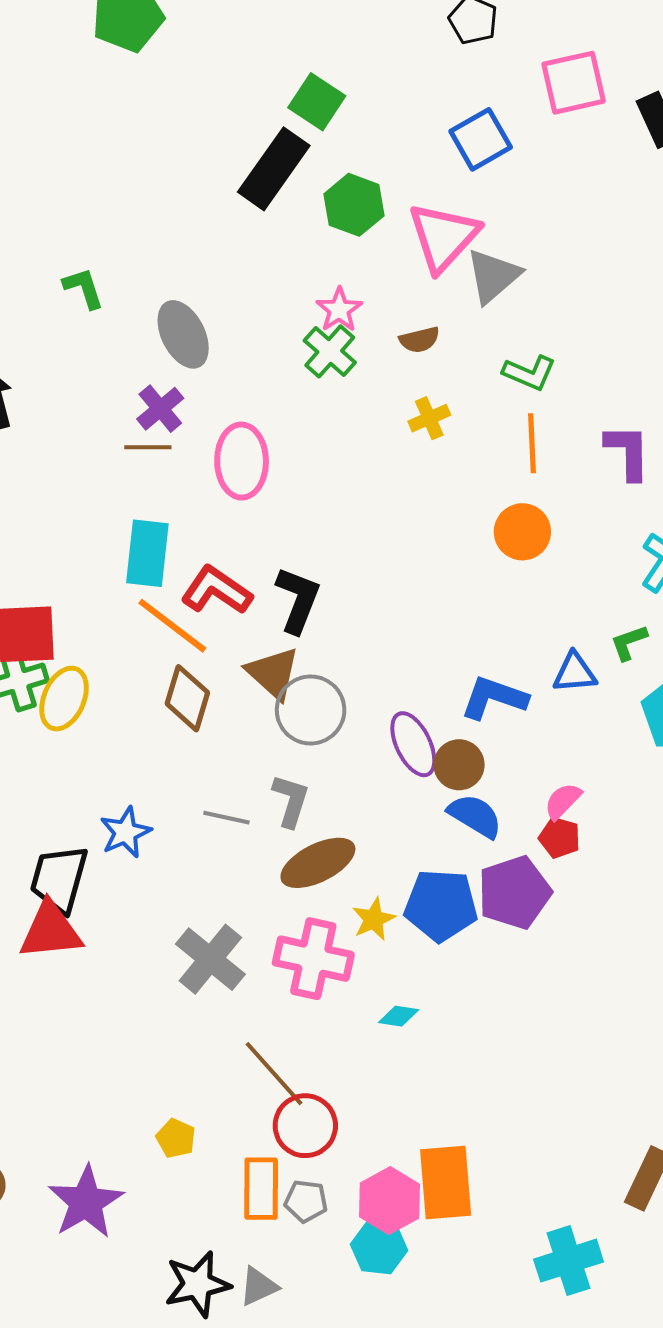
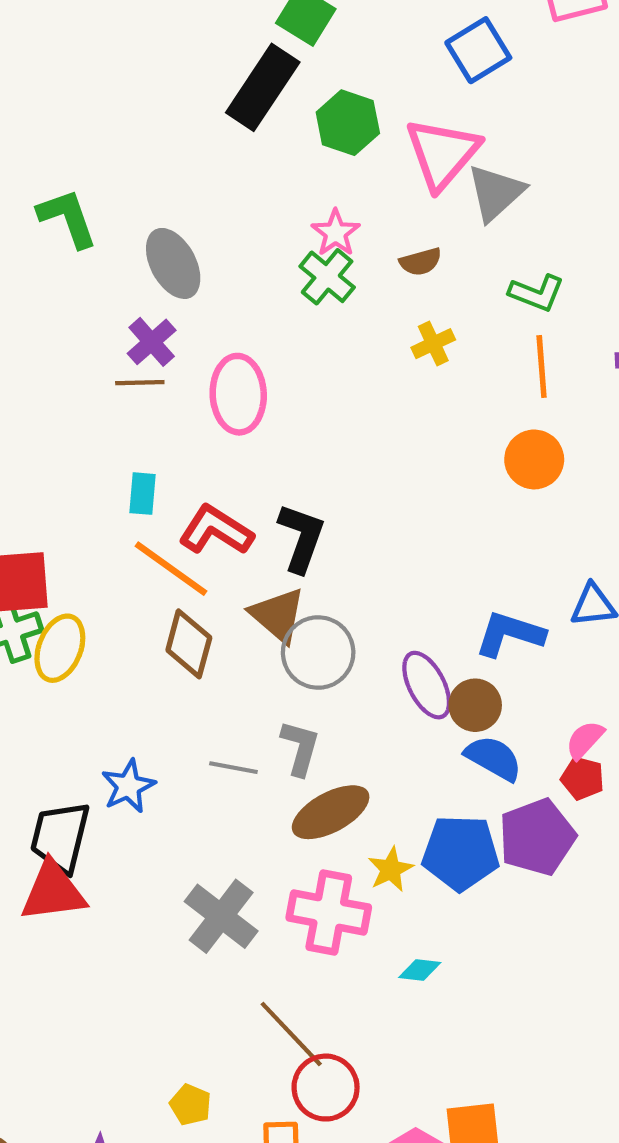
green L-shape: (84, 288) -> (67, 218), size x1.4
cyan rectangle: (147, 553) -> (142, 494), size x0.6

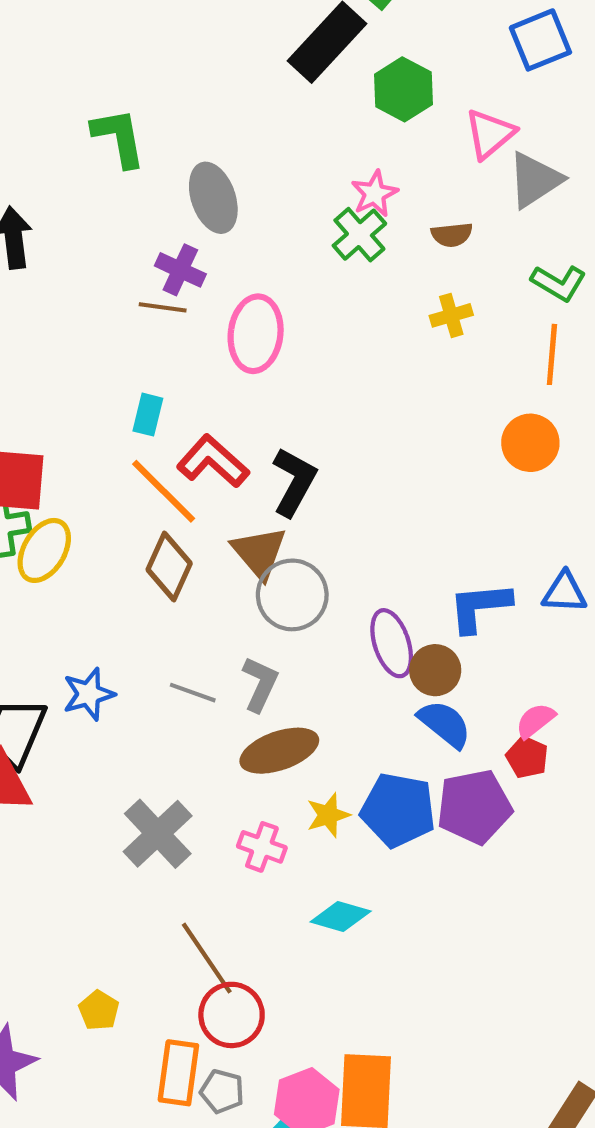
pink triangle: (442, 153) -> (490, 134), size x0.7
purple cross: (152, 342) -> (180, 270), turned -33
blue L-shape: (510, 634) -> (480, 607), turned -32
pink cross: (329, 913) -> (262, 847), size x0.6
cyan diamond: (420, 970) -> (341, 917), size x1.4

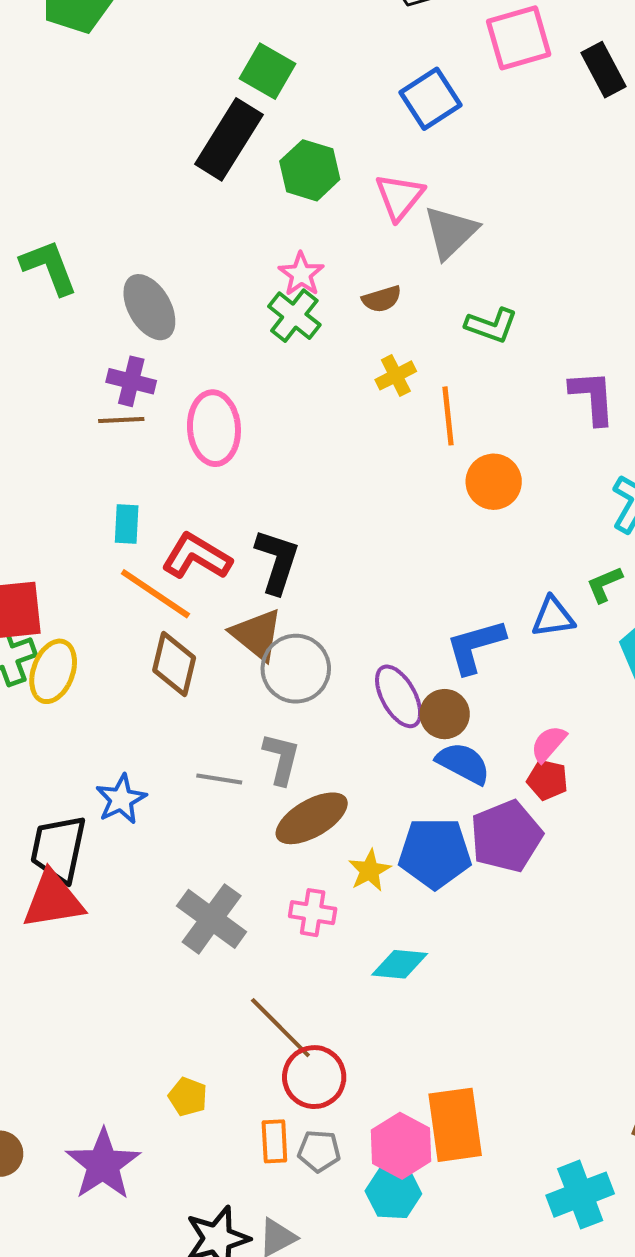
orange line: (552, 354) -> (448, 416), moved
orange rectangle: (178, 1073) -> (274, 1141), size x0.7

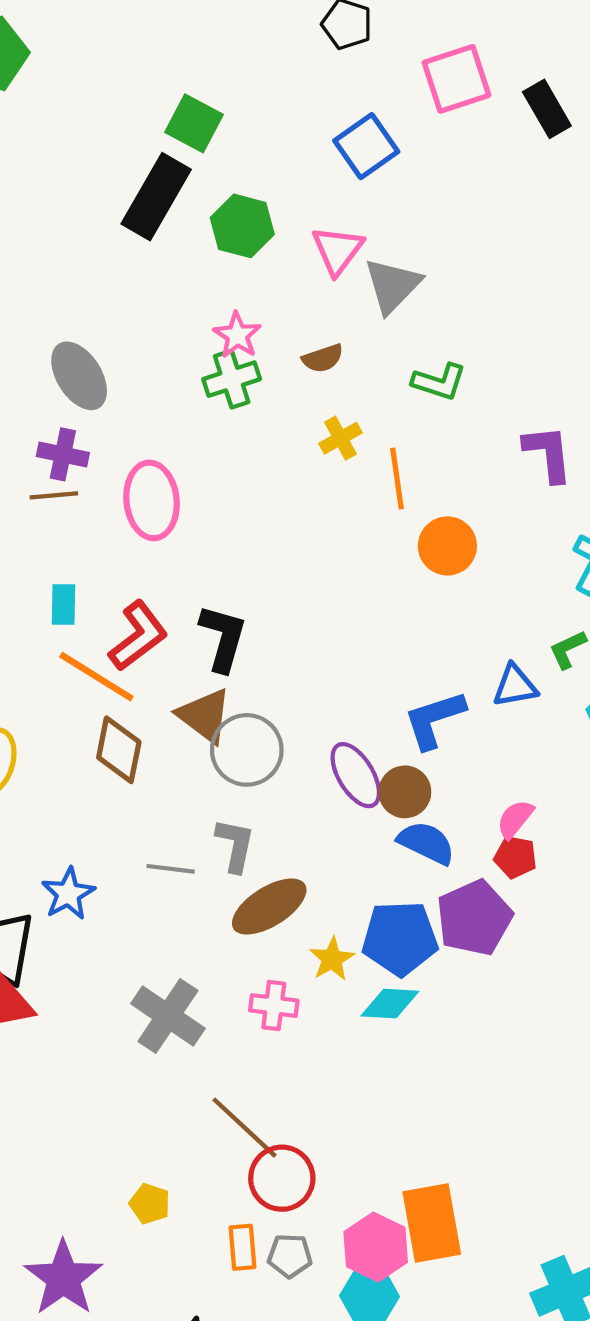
green cross: (294, 316) -> (232, 379), turned 36
red L-shape: (197, 556) -> (138, 636), turned 114
cyan diamond: (400, 964) -> (390, 1004), moved

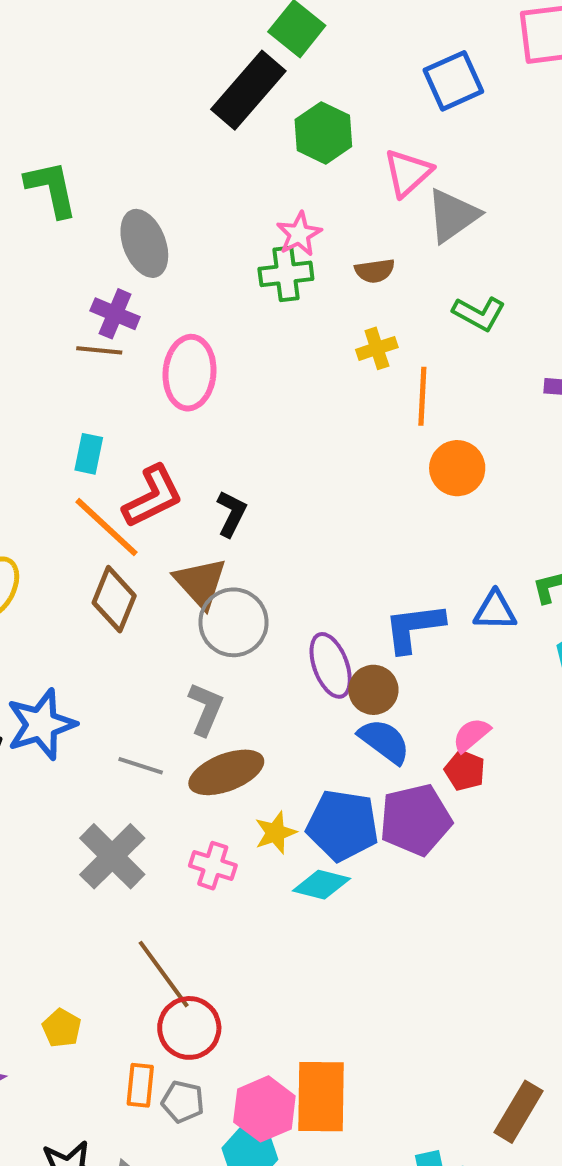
black L-shape: (223, 638) -> (231, 514), size x0.7
gray line: (171, 869) -> (141, 766), moved
blue star: (68, 894) -> (41, 724), size x1.4

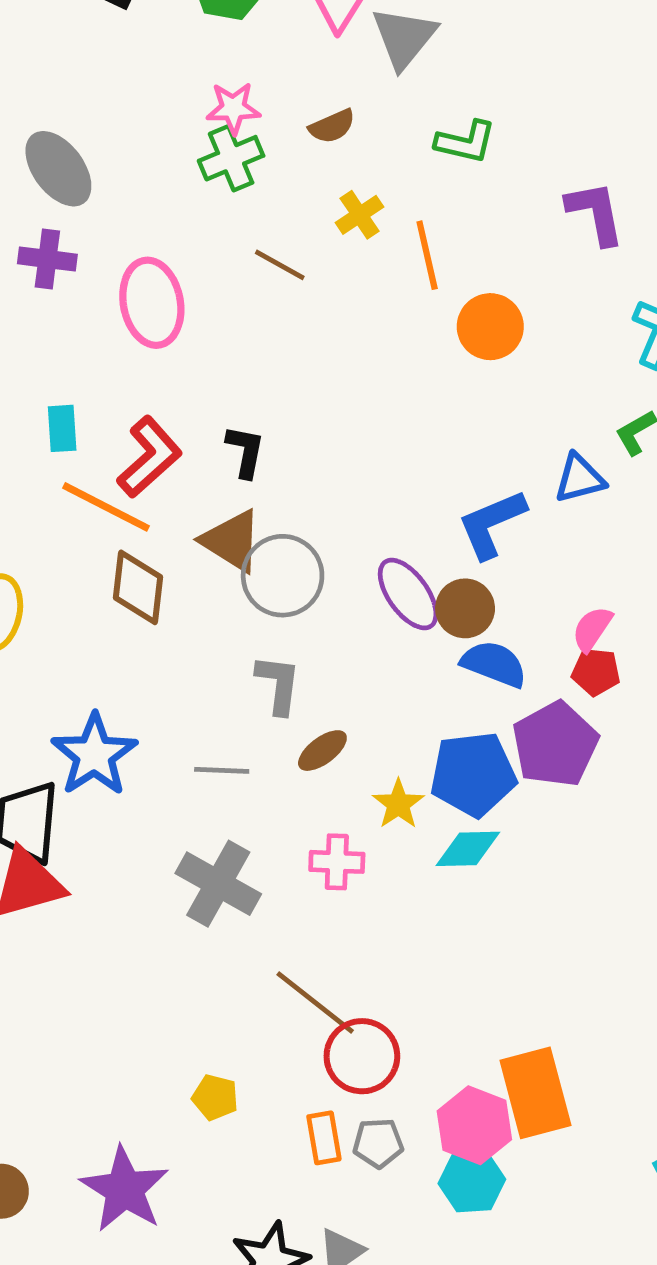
pink star: (299, 234) -> (233, 108), turned -30
brown line: (99, 350) -> (280, 265), moved, turned 39
brown ellipse: (226, 772) -> (322, 751), size x0.6

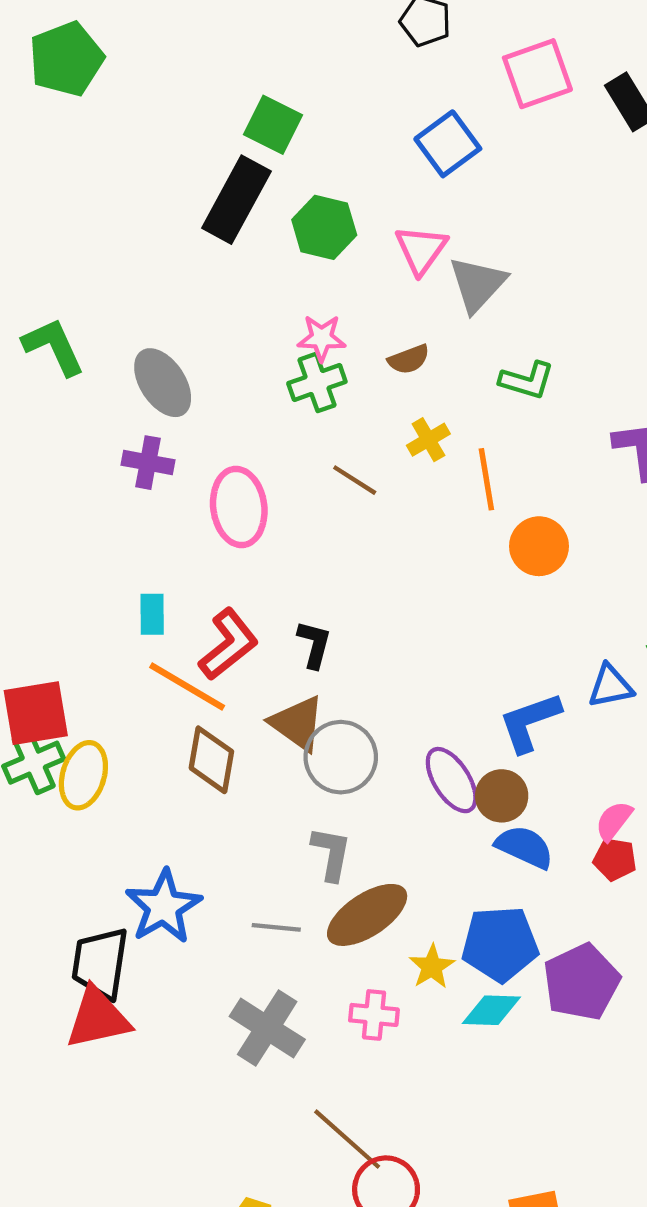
purple pentagon: (555, 744) -> (581, 982), moved
brown ellipse: (322, 751) -> (367, 915), size x1.8

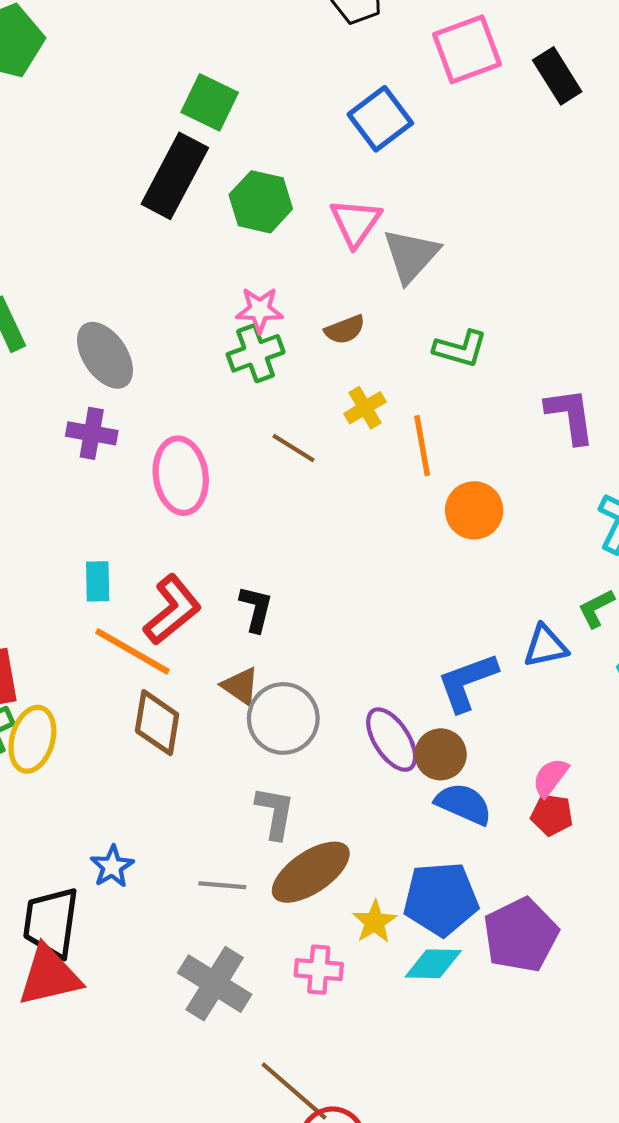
brown triangle: (297, 723) -> (240, 686), size x0.7
blue star: (164, 907) -> (112, 867), size x0.6

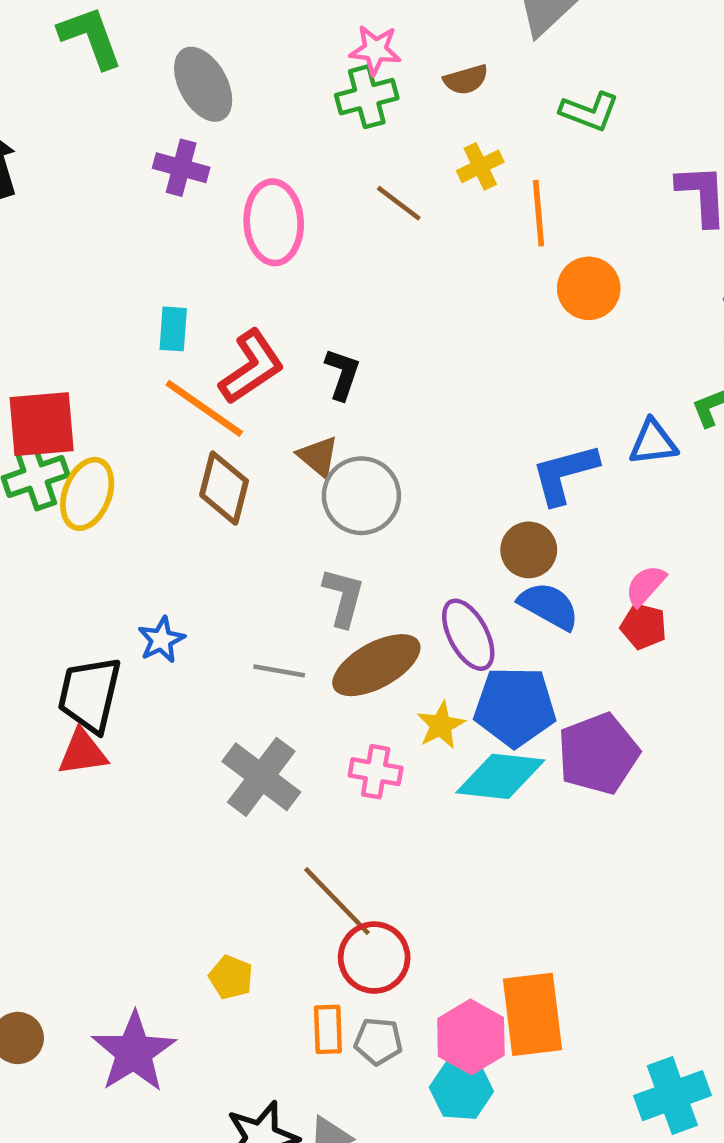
purple ellipse: (392, 740) -> (468, 635), moved
cyan diamond: (433, 964) -> (500, 776), size x1.4
red triangle: (49, 976) -> (83, 752), size x0.7

